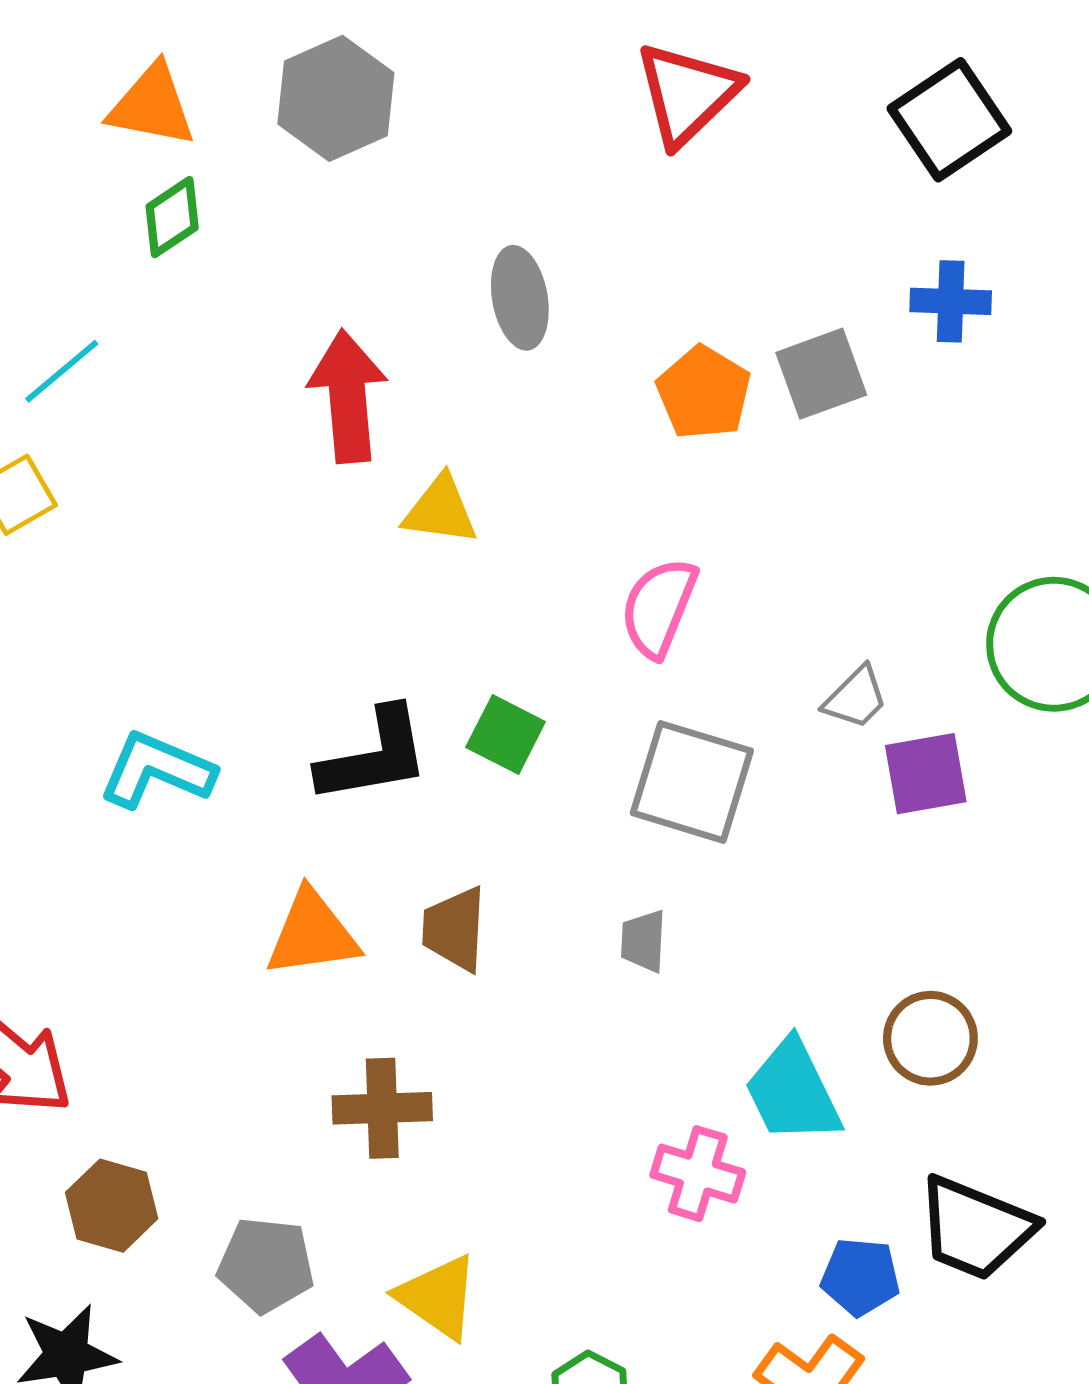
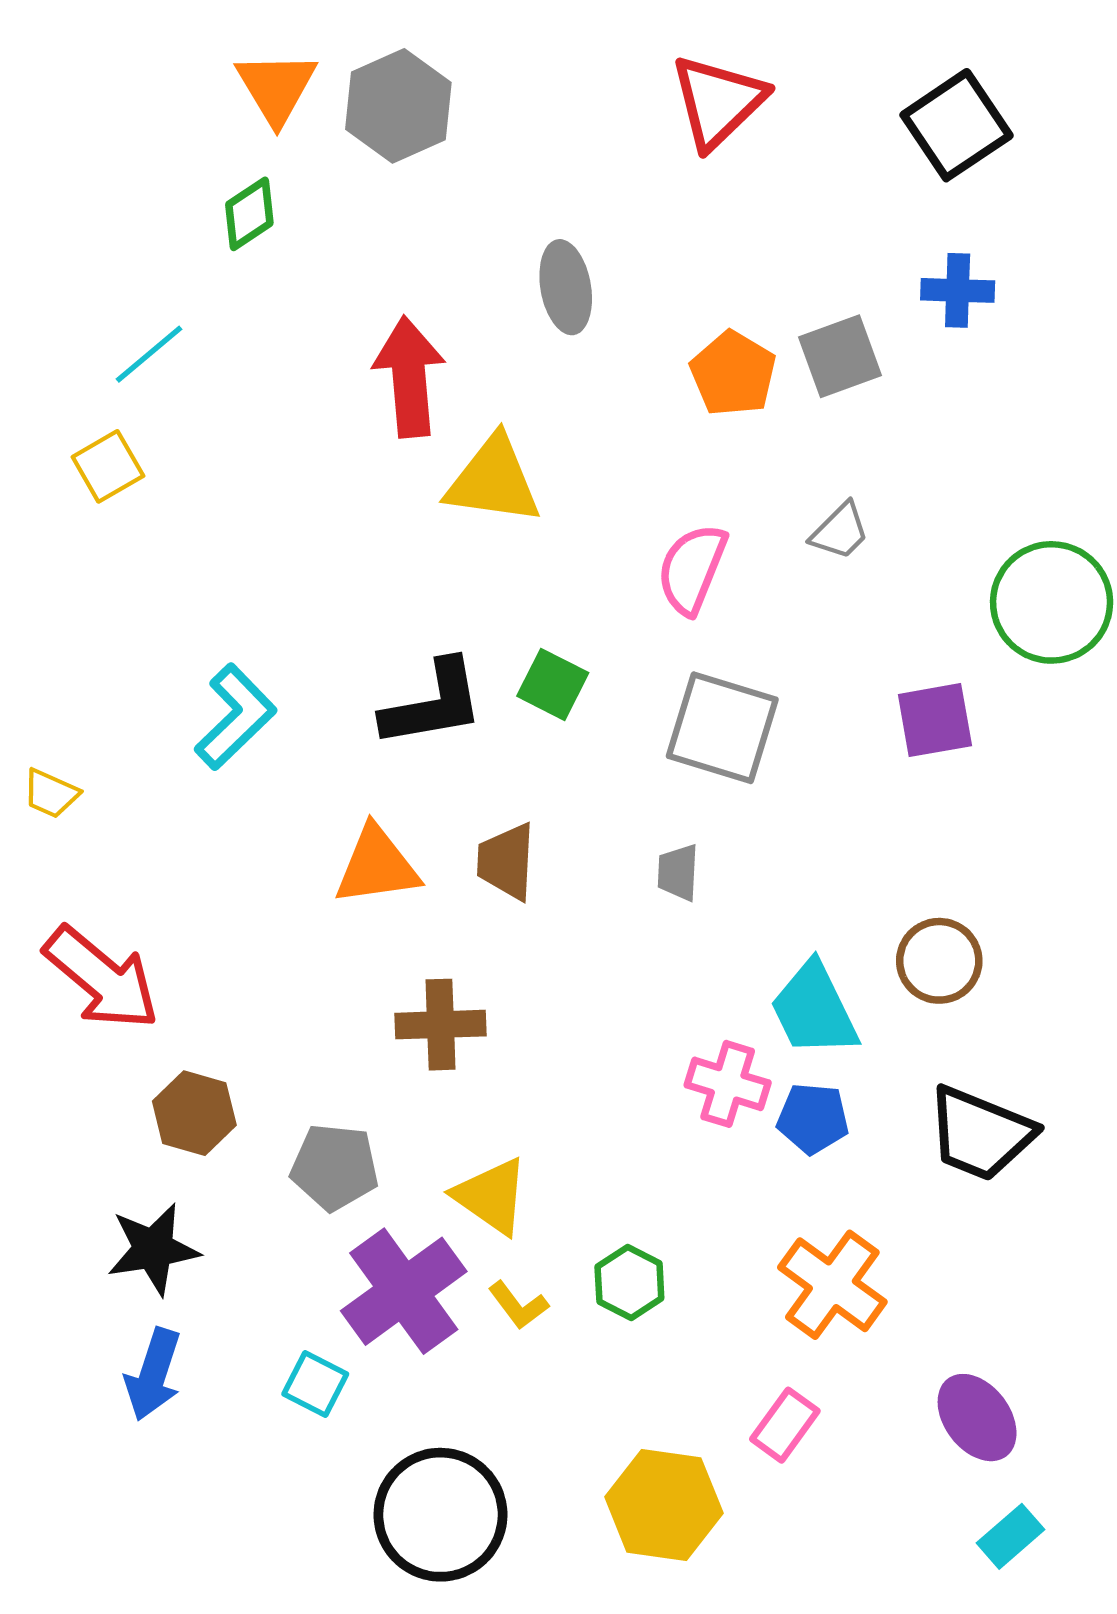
orange triangle: (152, 106) -> (276, 87), moved, turned 48
yellow triangle: (440, 510) -> (493, 480), size x1.4
gray trapezoid: (856, 698) -> (840, 531), moved
cyan L-shape: (157, 770) -> (235, 717), turned 113
blue pentagon: (860, 1277) -> (813, 1118), moved

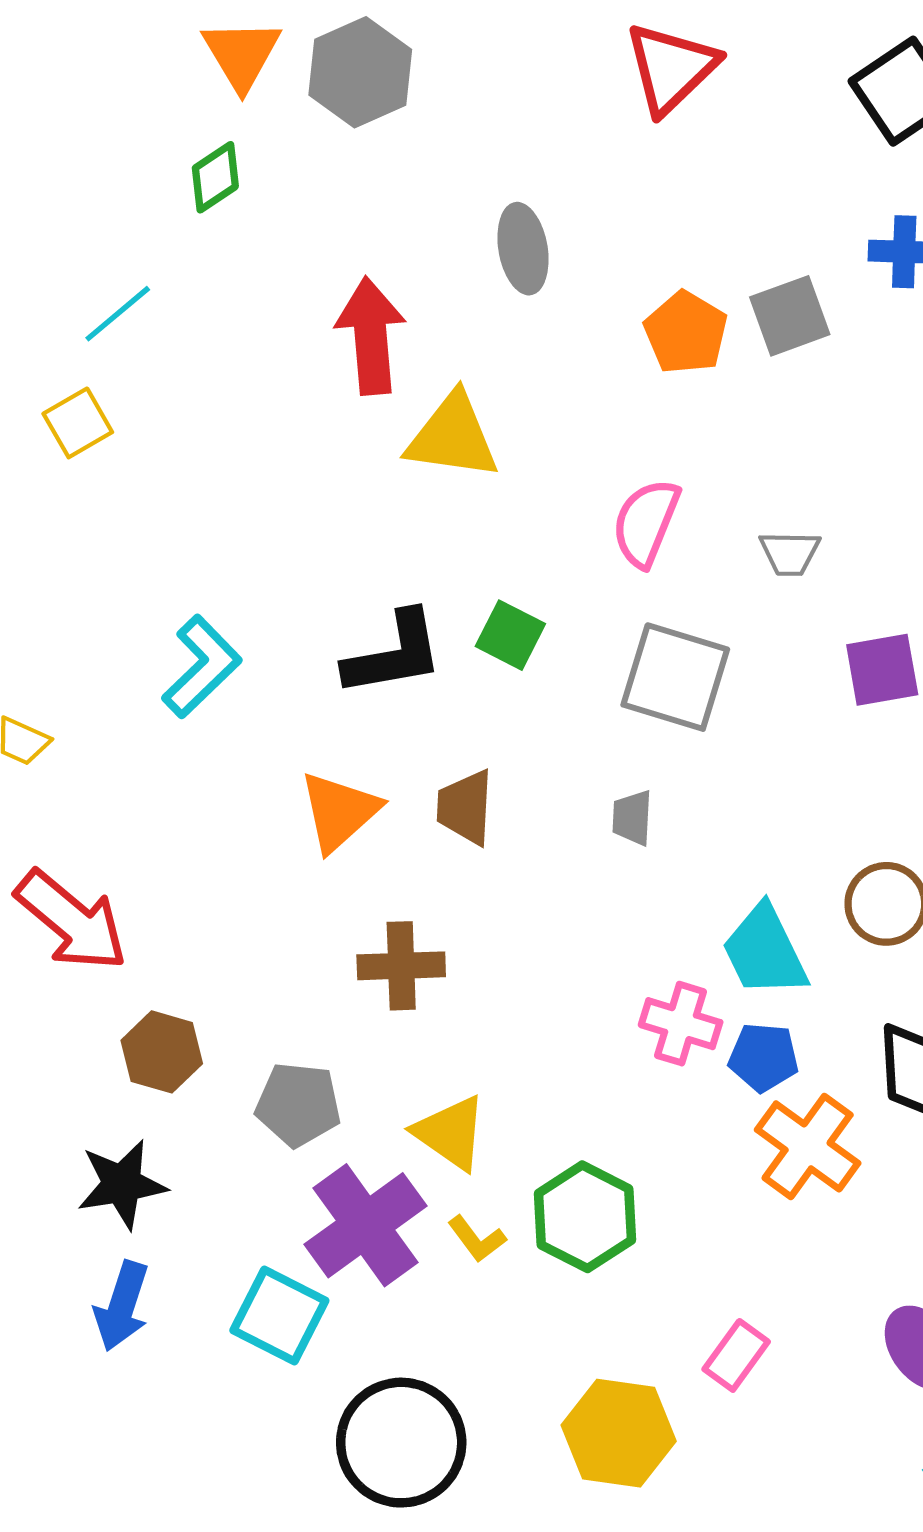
gray trapezoid: (840, 531) -> (790, 553), moved, turned 46
orange triangle: (377, 866) -> (339, 811), turned -34
green hexagon: (629, 1283) -> (585, 1217), size x1.5
orange cross: (832, 1285) -> (808, 1146), moved
cyan square: (315, 1384) -> (279, 1316), size x1.5

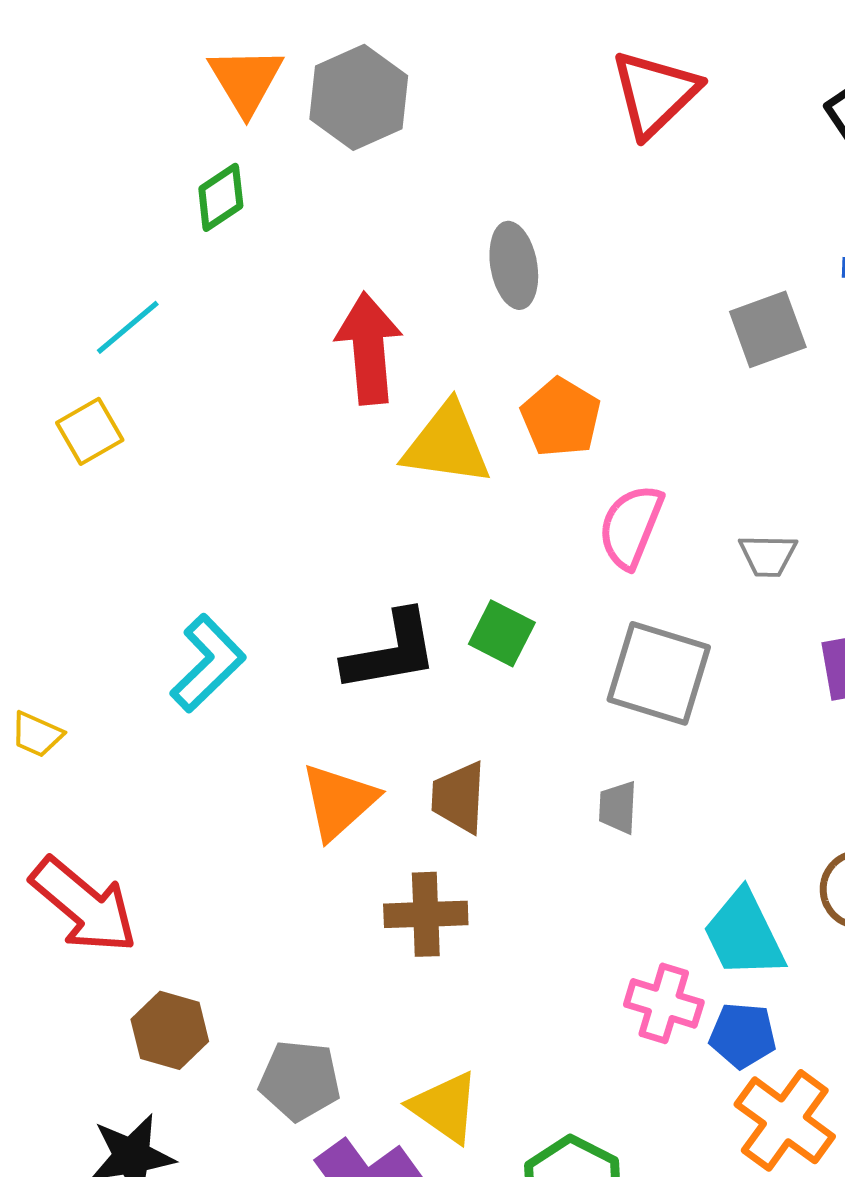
orange pentagon: (686, 333) -> (561, 417), moved
brown cross: (401, 966) -> (426, 914), moved

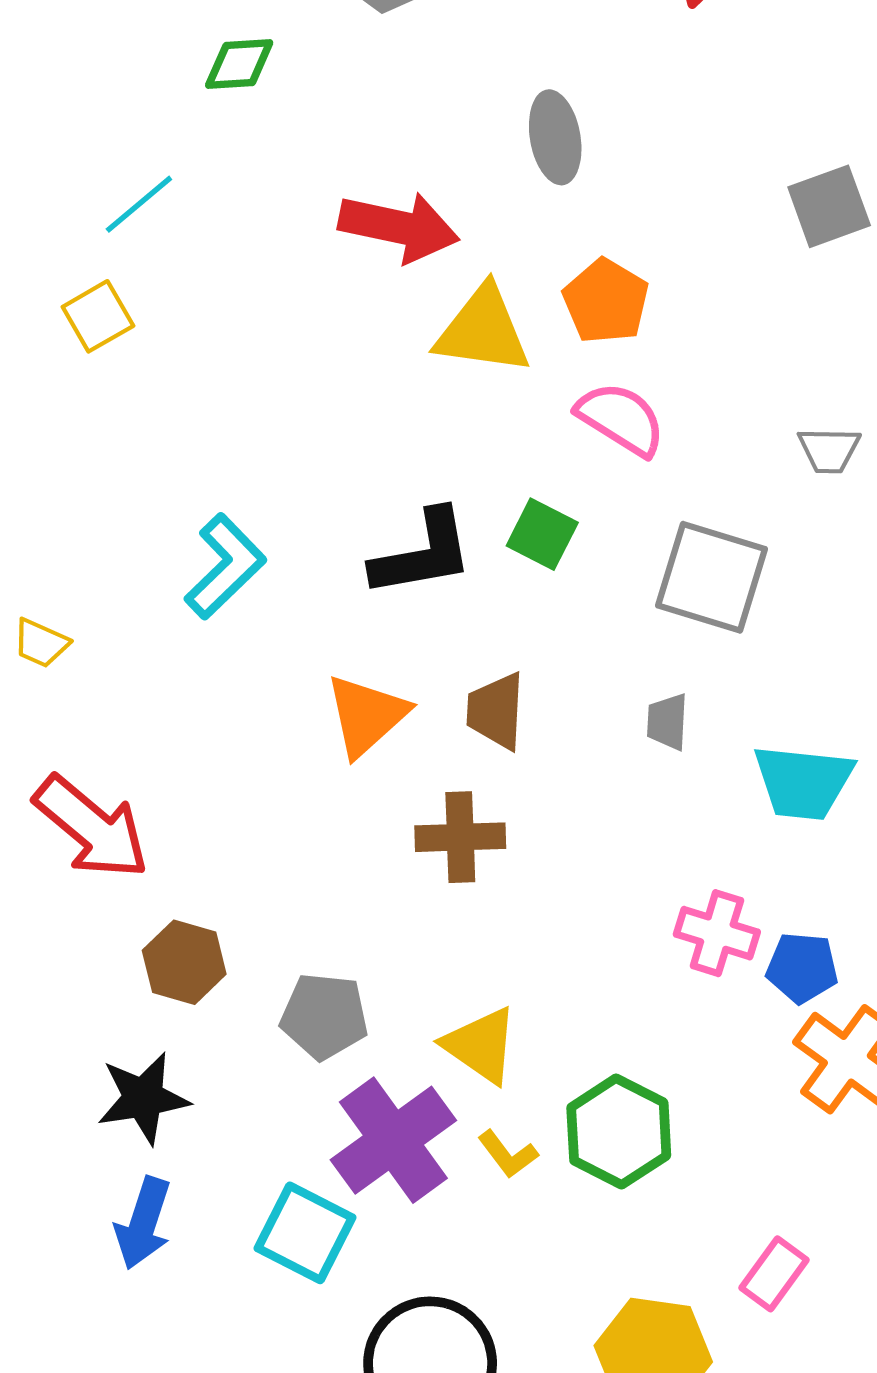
green diamond: (221, 197) -> (239, 64), turned 30
red arrow: (369, 348) -> (399, 227), turned 107
pink semicircle: (631, 526) -> (621, 419), moved, turned 100
cyan trapezoid: (744, 934) -> (803, 782), moved, turned -58

